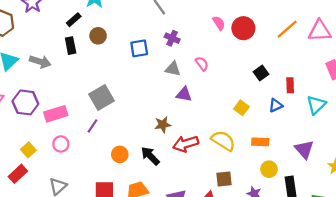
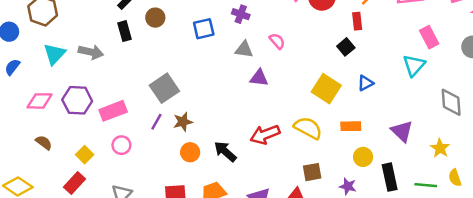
red rectangle: (290, 85) -> (357, 21), moved
cyan triangle: (316, 105) -> (414, 65), moved
yellow square: (241, 108) -> (326, 89), size x1.6
brown star: (163, 125) -> (183, 122), moved

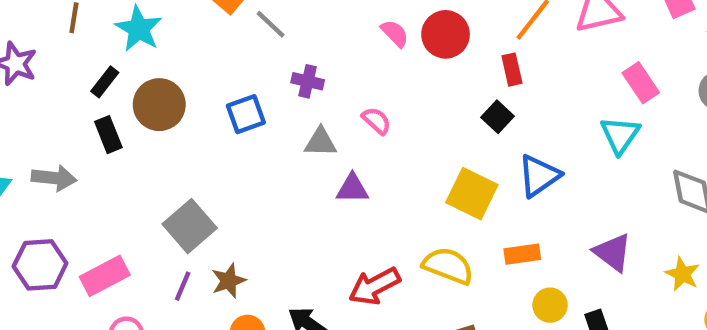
brown circle: (155, 18) -> (159, 105), size x1.5
blue triangle: (365, 83) -> (539, 176), size x1.5

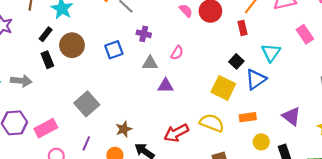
black square: (497, 117) -> (236, 61), moved
pink semicircle: (376, 121) -> (177, 53), turned 80
cyan triangle: (620, 135) -> (271, 53), moved
brown star: (229, 281) -> (124, 129), moved
purple line: (183, 286) -> (86, 143), moved

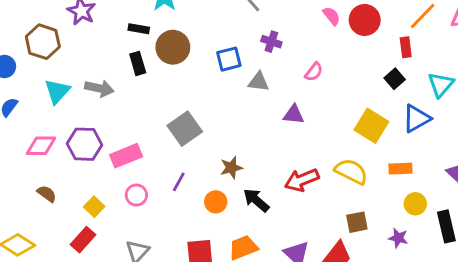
black rectangle: (46, 34) -> (139, 29), turned 56
black square: (236, 61) -> (395, 79), moved
gray triangle: (150, 63) -> (259, 82), moved

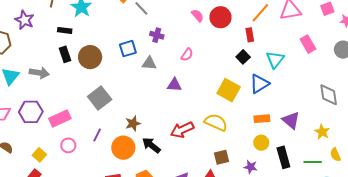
brown circle: (173, 47) -> (90, 57), moved
orange rectangle: (400, 169) -> (262, 119), moved
orange circle: (216, 202) -> (123, 148), size x1.5

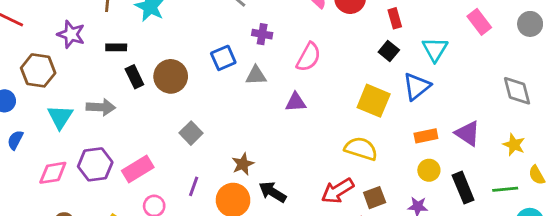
black rectangle: (65, 30) -> (116, 47), moved
pink semicircle: (187, 55) -> (309, 57), size x1.5
gray square: (100, 98) -> (191, 133), size x0.7
red arrow: (182, 130) -> (338, 191), moved

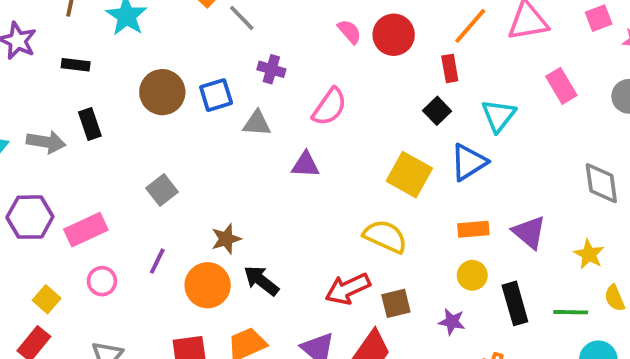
brown circle: (171, 76) -> (162, 92), moved
black rectangle: (134, 77) -> (90, 124), moved

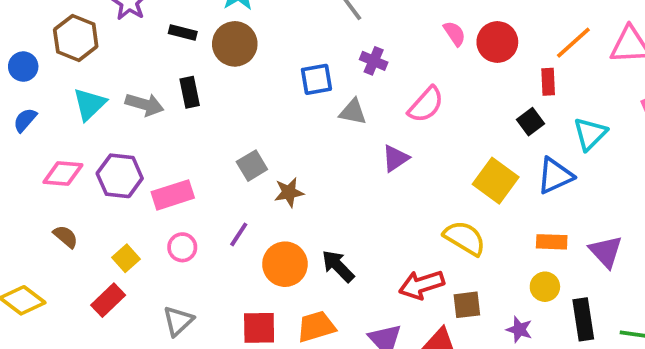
brown circle: (162, 92) -> (235, 44), moved
purple triangle: (305, 165) -> (395, 158), turned -44
brown star: (226, 239) -> (289, 192), moved

